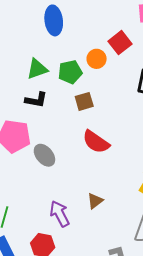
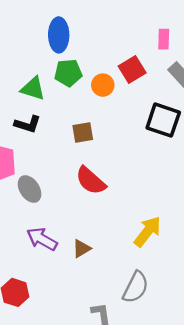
green triangle: (37, 69) -> (33, 89), turned 30
green pentagon: (70, 72) -> (68, 73), moved
purple arrow: (60, 214) -> (42, 239), moved, turned -40

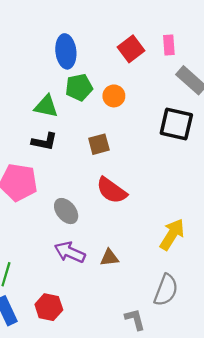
red square: (132, 70) -> (131, 49), moved
gray ellipse: (30, 189) -> (66, 211), moved
brown triangle: (82, 249) -> (109, 258), turned 30

